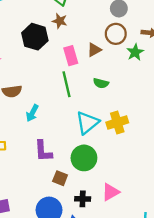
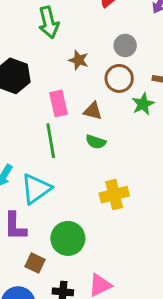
brown star: (60, 21) -> (79, 60), moved
brown triangle: (94, 50) -> (93, 111), moved, turned 40
cyan triangle: (87, 123) -> (36, 189), moved

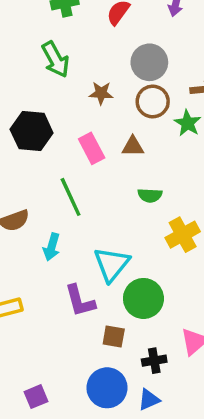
gray circle: (125, 45) -> (149, 62), size x1.4
green line: (51, 141) -> (71, 197), moved
green semicircle: (96, 142) -> (150, 195), moved
cyan triangle: (36, 189) -> (112, 264), moved

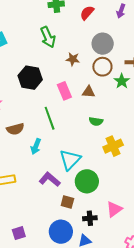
purple L-shape: (80, 301) -> (50, 179), turned 140

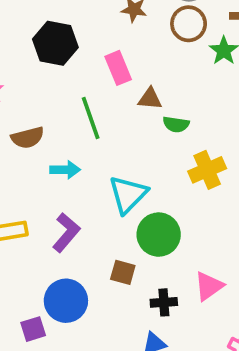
brown triangle: (89, 92) -> (150, 99), moved
cyan arrow: (36, 146) -> (65, 170), turned -112
purple L-shape: (50, 179) -> (66, 232), moved, turned 90
blue circle: (61, 232) -> (66, 301), moved

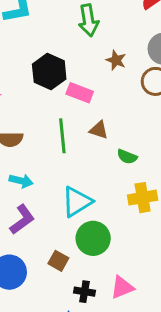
pink rectangle: (118, 68) -> (80, 93), moved, turned -60
brown triangle: (150, 99) -> (99, 130), moved
cyan arrow: (65, 170) -> (21, 181), moved

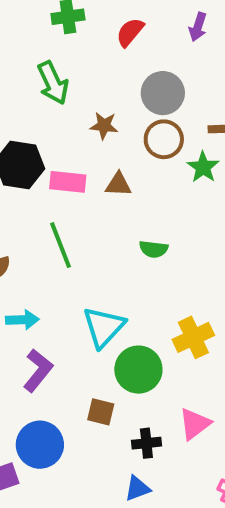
brown triangle: (99, 130) -> (118, 184), moved
yellow cross: (143, 198) -> (193, 337), moved

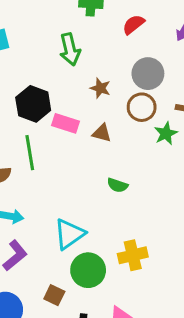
green line: (61, 245) -> (30, 153), moved

